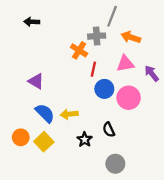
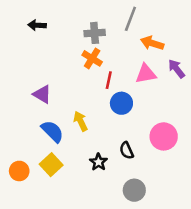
gray cross: (97, 36) -> (95, 33), moved
purple arrow: (152, 73) -> (176, 69), moved
pink circle: (129, 98) -> (164, 136), moved
yellow arrow: (69, 114) -> (81, 121), moved, turned 70
orange circle: (21, 137) -> (19, 171), moved

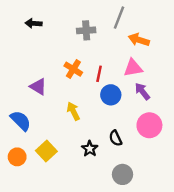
orange cross: (92, 58) -> (73, 69), moved
purple arrow: (176, 69) -> (142, 91), moved
blue semicircle: (52, 131) -> (21, 121), moved

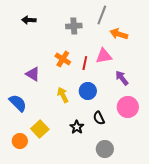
pink triangle: (133, 68) -> (104, 56), moved
blue circle: (111, 95) -> (88, 91), moved
orange circle: (17, 157) -> (20, 141), moved

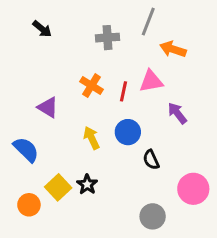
black arrow: (29, 20) -> (42, 29), turned -144
pink circle: (128, 107) -> (193, 189), moved
black semicircle: (99, 118) -> (151, 160), moved
black star: (77, 127) -> (87, 184), moved

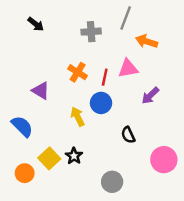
purple arrow: (177, 113) -> (150, 96), turned -96
blue circle: (128, 132) -> (101, 103), moved
gray circle: (153, 216) -> (112, 182), moved

